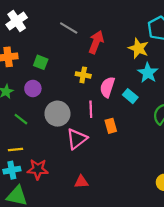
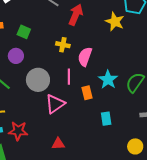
cyan star: (148, 73) -> (108, 80), moved
cyan rectangle: (130, 96) -> (106, 119), moved, turned 40

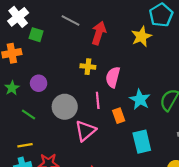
yellow star: (115, 22) -> (141, 36), turned 30
green square: (24, 32) -> (36, 35), moved
cyan rectangle: (106, 119) -> (142, 142), size x1.5

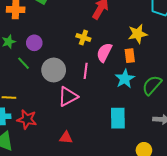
yellow star: (141, 36) -> (138, 34), moved
green line: (29, 115) -> (23, 63), moved
orange rectangle: (119, 116) -> (130, 56), moved

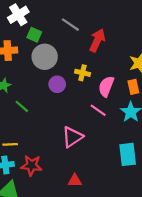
purple circle: (34, 43) -> (57, 84), moved
gray circle: (54, 70) -> (45, 57), moved
pink line: (86, 71) -> (98, 110), moved, turned -56

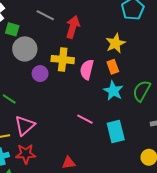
yellow cross: (82, 73) -> (63, 60), size x1.5
pink line: (98, 110) -> (85, 119), moved
pink triangle: (72, 137) -> (25, 126), moved

